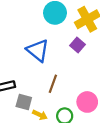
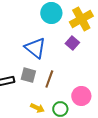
gray square: (24, 102) -> (28, 75), moved

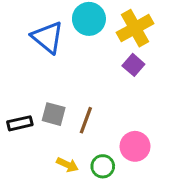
purple square: (72, 43) -> (133, 65), moved
blue triangle: (35, 48) -> (47, 37), moved

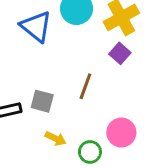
brown line: (86, 120) -> (85, 86), moved
yellow arrow: (67, 165) -> (56, 139), moved

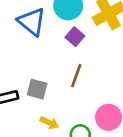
purple square: (120, 53) -> (75, 37), moved

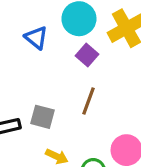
blue triangle: (32, 22) -> (36, 38), size x0.7

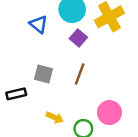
gray square: (43, 117) -> (44, 74), moved

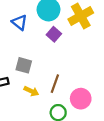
brown line: (80, 74) -> (55, 84), moved
yellow arrow: (55, 118) -> (31, 91), moved

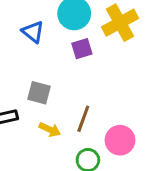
purple square: (54, 34) -> (82, 49), turned 32

